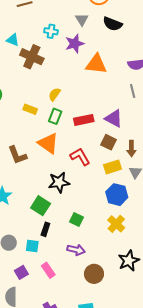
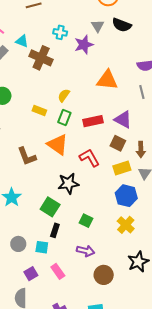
gray triangle: (82, 20) -> (98, 26), moved
orange triangle: (96, 64) -> (107, 80), moved

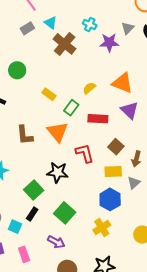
yellow semicircle: (64, 95) -> (89, 88), moved
purple triangle: (123, 119) -> (129, 110), moved
green square: (86, 221) -> (65, 213), size x1.5

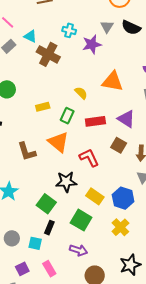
yellow semicircle: (89, 88) -> (81, 93), turned 96
yellow rectangle: (49, 94) -> (43, 107), turned -40
purple triangle: (129, 110) -> (126, 119), moved
yellow rectangle: (113, 172) -> (95, 196), moved, turned 48

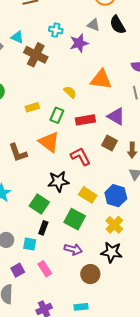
gray triangle: (107, 27) -> (93, 25), turned -40
black semicircle: (131, 28) -> (118, 25), turned 36
black star: (130, 265) -> (112, 252), moved, turned 30

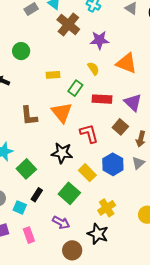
purple star: (79, 43) -> (99, 40), moved
blue hexagon: (116, 196) -> (113, 164), moved
green square: (39, 204) -> (26, 169), moved

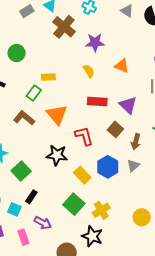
orange triangle: (126, 63) -> (122, 66), size x0.7
green rectangle: (75, 88) -> (34, 93), moved
brown L-shape: (29, 116) -> (24, 118), turned 135
green square: (69, 193) -> (74, 204), moved
purple arrow: (61, 222) -> (43, 223), moved

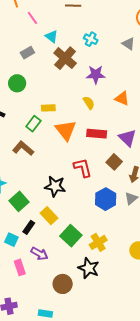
gray rectangle: (27, 11) -> (27, 53), moved
orange triangle: (57, 115) -> (66, 130), moved
yellow rectangle: (82, 175) -> (49, 216), moved

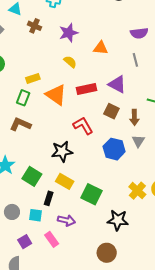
brown cross: (65, 58) -> (34, 26), size x0.6
yellow cross: (98, 242) -> (137, 191), moved
brown circle: (63, 284) -> (107, 253), moved

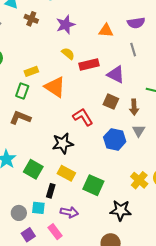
orange triangle: (101, 48) -> (106, 30), moved
red rectangle: (87, 89) -> (89, 64), moved
gray circle: (12, 212) -> (19, 213), moved

